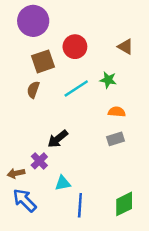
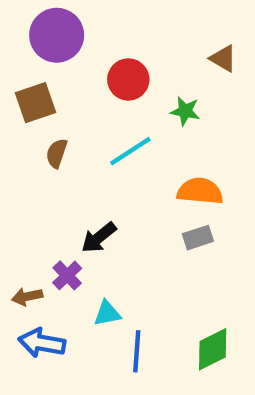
brown triangle: (125, 47) -> (223, 58), moved
brown square: (43, 61) -> (36, 103), moved
green star: (108, 80) -> (185, 111), moved
orange semicircle: (117, 112) -> (200, 191), size x1.5
blue arrow: (25, 200) -> (42, 343), turned -35

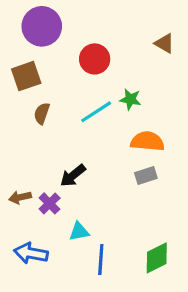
green star: (185, 111) -> (130, 99), moved
brown arrow: (27, 297) -> (20, 197), moved

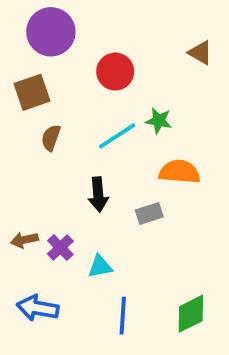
black arrow: (73, 176) -> (98, 195), moved, turned -56
gray rectangle: (146, 176) -> (149, 213), moved
cyan triangle: (79, 231) -> (100, 266), moved

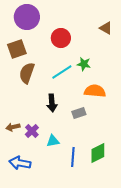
brown semicircle: (51, 138) -> (27, 73), size x1.5
green diamond: (191, 314) -> (98, 153), moved
blue line: (123, 316) -> (73, 157), moved

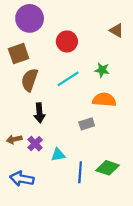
green star: (84, 64) -> (102, 70), moved
black arrow: (52, 103) -> (39, 113), moved
green diamond: (98, 153) -> (108, 168), turned 45

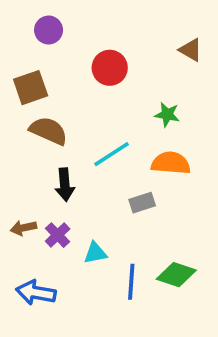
purple circle: (30, 18) -> (49, 30), size x0.6
cyan line: (68, 79) -> (111, 154), moved
brown semicircle: (30, 80) -> (49, 131), turned 95

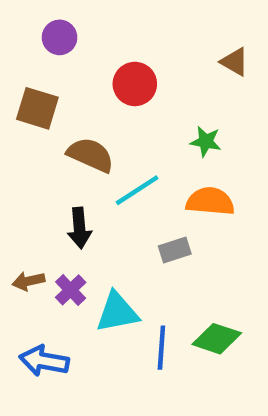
brown square: (31, 88) -> (37, 108), turned 36
brown semicircle: (49, 131) -> (91, 155), moved
cyan triangle: (95, 253) -> (117, 312), size x1.5

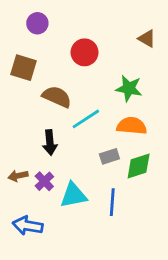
green star: (206, 142) -> (129, 88), size x1.4
green diamond: (217, 339) -> (139, 166), moved, turned -36
blue line: (161, 348) -> (112, 202), moved

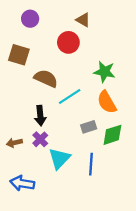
brown triangle: (147, 39) -> (83, 20), moved
orange semicircle: (132, 126) -> (107, 102), turned -125
purple cross: (44, 181) -> (40, 139), moved
cyan triangle: (73, 195) -> (59, 158), turned -35

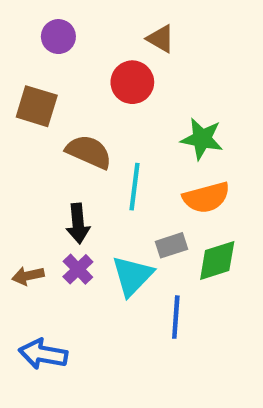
cyan line: (70, 96) -> (135, 187), turned -50
orange semicircle: (107, 102) -> (206, 197), turned -75
cyan triangle: (59, 158) -> (132, 276), moved

